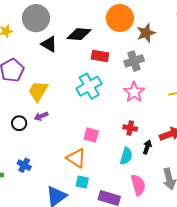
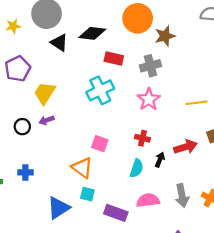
blue cross: (24, 165) -> (25, 172), turned -32
pink semicircle: (138, 185) -> (148, 200), turned -85

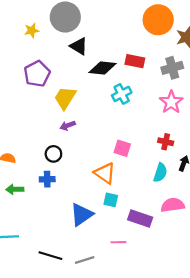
black diamond: (92, 33) -> (103, 68), moved
cyan cross: (100, 90) -> (122, 94), size x0.7
black circle: (22, 127) -> (53, 154), moved

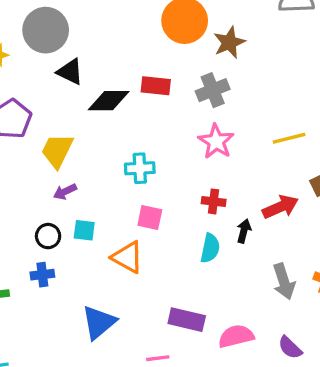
cyan cross: (122, 94) -> (140, 168), moved, turned 30
cyan square: (111, 200) -> (84, 230), moved
pink semicircle: (173, 205) -> (236, 336), moved

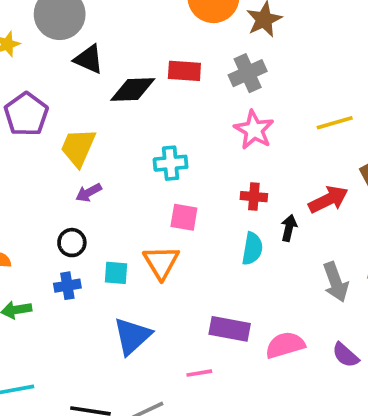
cyan square: (84, 230) -> (116, 273), moved
orange triangle: (128, 257) -> (161, 262), turned 32

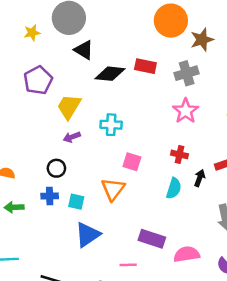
cyan cross: (171, 163) -> (111, 125), moved
cyan square: (116, 273) -> (76, 202), moved

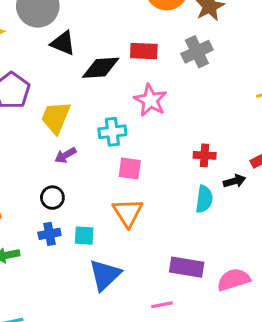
pink star: (186, 111) -> (150, 100), moved
pink square: (132, 162) -> (130, 169), moved
black arrow: (200, 178) -> (235, 181), turned 63

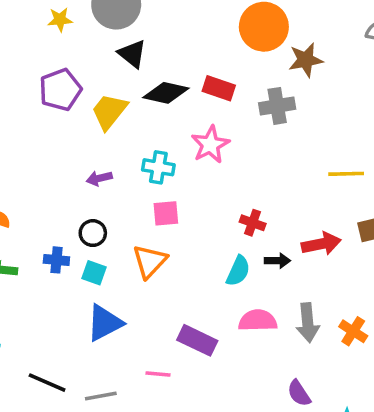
yellow trapezoid: (56, 117) -> (109, 111), moved
pink square: (130, 169) -> (166, 213), turned -30
black circle: (52, 198) -> (93, 233), moved
pink semicircle: (234, 280) -> (258, 321), moved

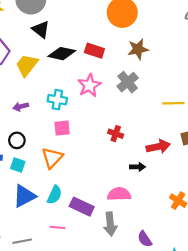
brown star: (306, 60) -> (138, 49), moved
gray cross: (277, 106) -> (128, 82), moved, turned -30
black arrow: (277, 261) -> (137, 167), moved
cyan semicircle: (238, 271) -> (55, 195), moved
gray arrow: (308, 323) -> (110, 224), moved

